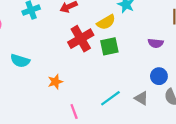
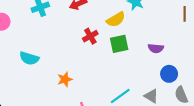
red cross: (81, 39) -> (90, 36), size x0.6
purple semicircle: (156, 43) -> (156, 48), moved

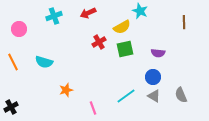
blue circle: (169, 74) -> (153, 77), moved
orange star: (65, 79) -> (66, 90), moved

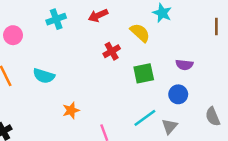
yellow semicircle: (122, 27) -> (140, 33), turned -108
green square: (125, 49) -> (144, 73), moved
gray triangle: (154, 96) -> (170, 126), moved, turned 40

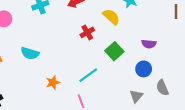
green square: (144, 73) -> (114, 51), turned -30
gray semicircle: (213, 117) -> (162, 88), moved
cyan line: (145, 118) -> (88, 75), moved

